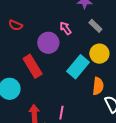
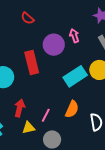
orange semicircle: (98, 86) -> (72, 109), moved

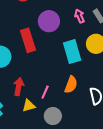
pink arrow: (74, 36) -> (80, 16), moved
cyan rectangle: (75, 76) -> (72, 52), turned -70

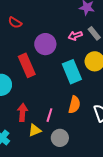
pink arrow: (80, 16) -> (75, 36), turned -80

